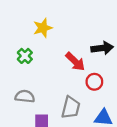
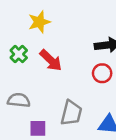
red arrow: (75, 62) -> (51, 60), moved
red circle: (94, 82) -> (102, 73), moved

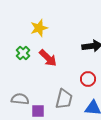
red circle: (102, 73) -> (88, 79), moved
gray semicircle: (19, 100) -> (20, 99), moved

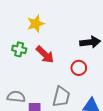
green cross: (23, 53) -> (19, 49), turned -32
red circle: (88, 79) -> (79, 68), moved

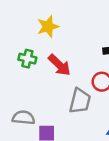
gray trapezoid: (61, 97) -> (80, 101), moved

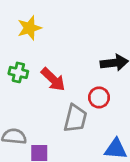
yellow star: (48, 27) -> (29, 28), moved

